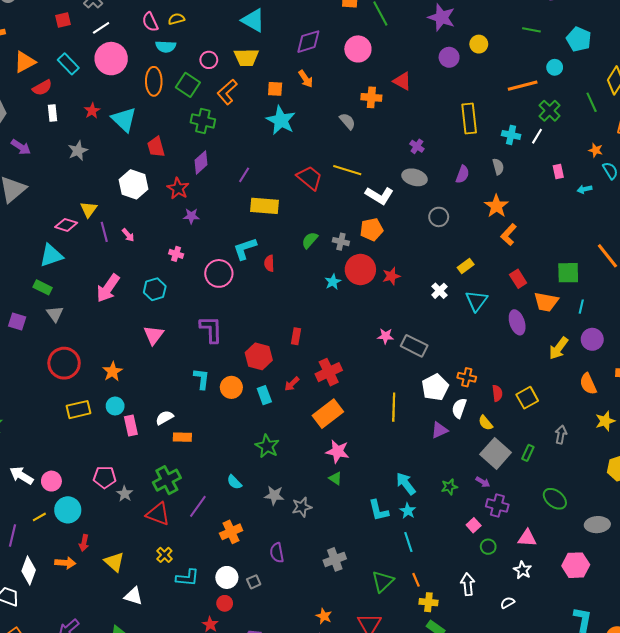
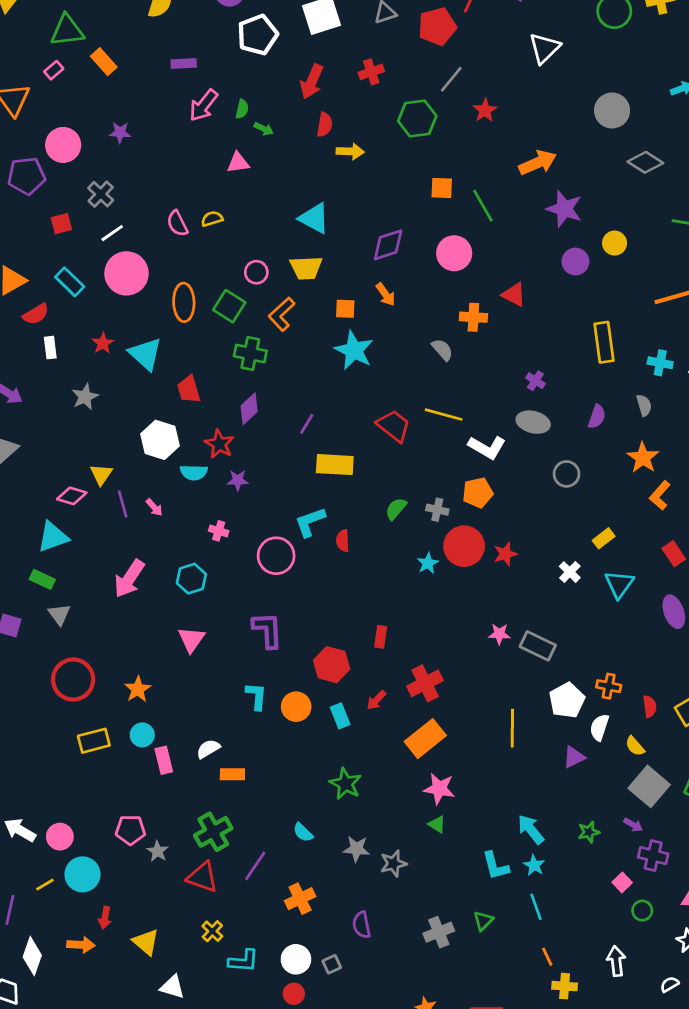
cyan semicircle: (166, 46) -> (194, 472), moved
green triangle: (383, 581) -> (483, 921), moved, size x0.7

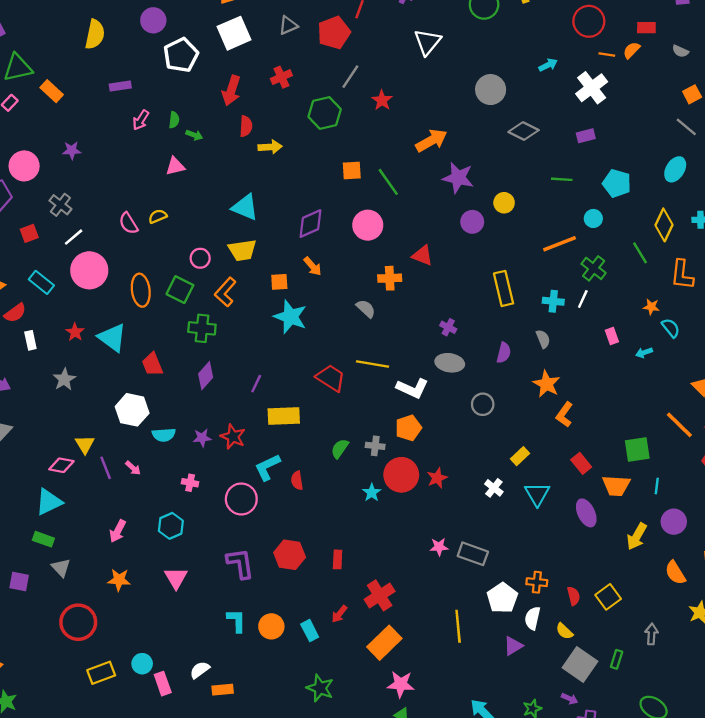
pink arrow: (203, 105) -> (141, 120), size x0.7
red star: (219, 444) -> (233, 437), moved
pink arrow: (129, 579) -> (118, 531), size x0.7
red hexagon: (332, 665) -> (290, 555), moved
orange star: (138, 689) -> (119, 580), moved, turned -30

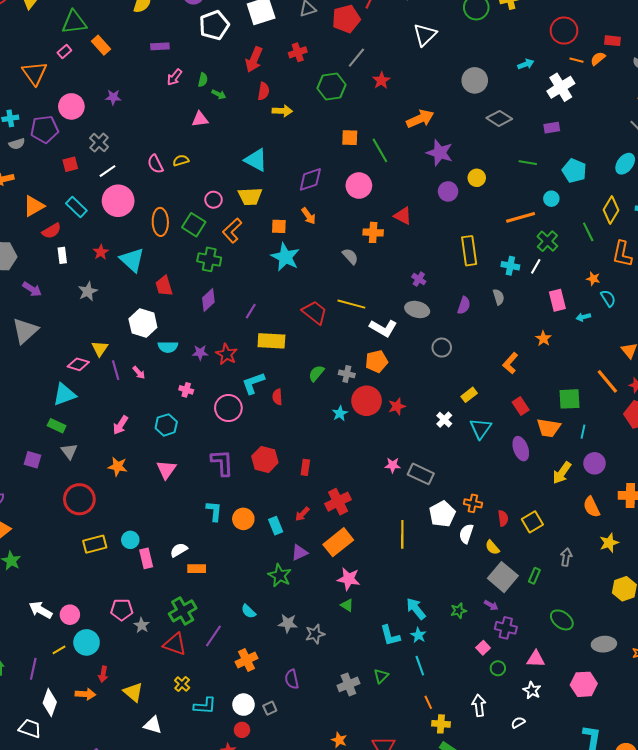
pink rectangle: (612, 336) -> (557, 300), size x1.5
orange star: (547, 384) -> (543, 338), moved, size x0.7
purple triangle: (513, 646) -> (299, 553), moved

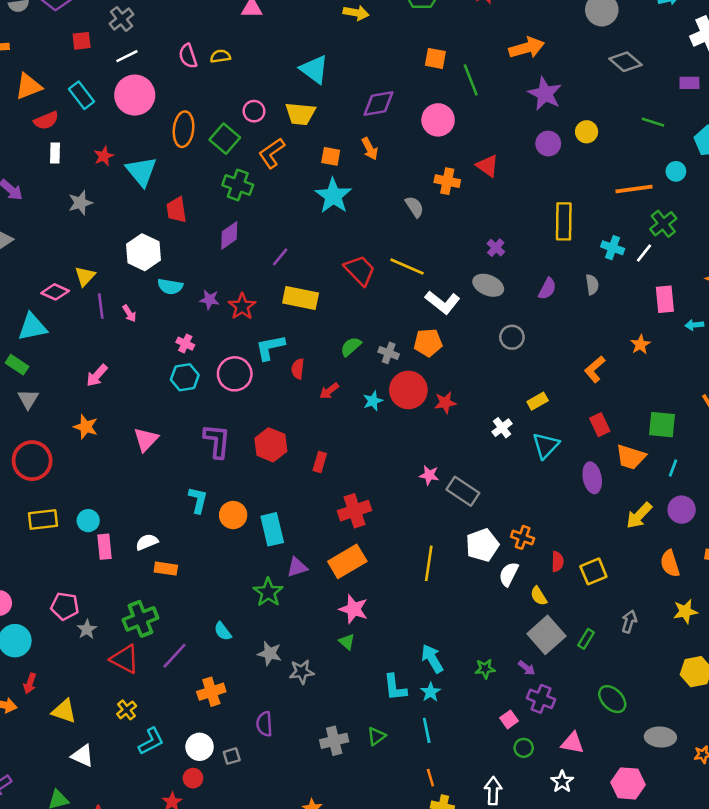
cyan hexagon: (166, 425) -> (185, 377), moved
red arrow: (302, 514) -> (329, 391), moved
cyan rectangle: (276, 526) -> (272, 529), size x1.4
yellow triangle: (133, 692) -> (64, 711), turned -30
cyan L-shape: (205, 706) -> (151, 741), turned -40

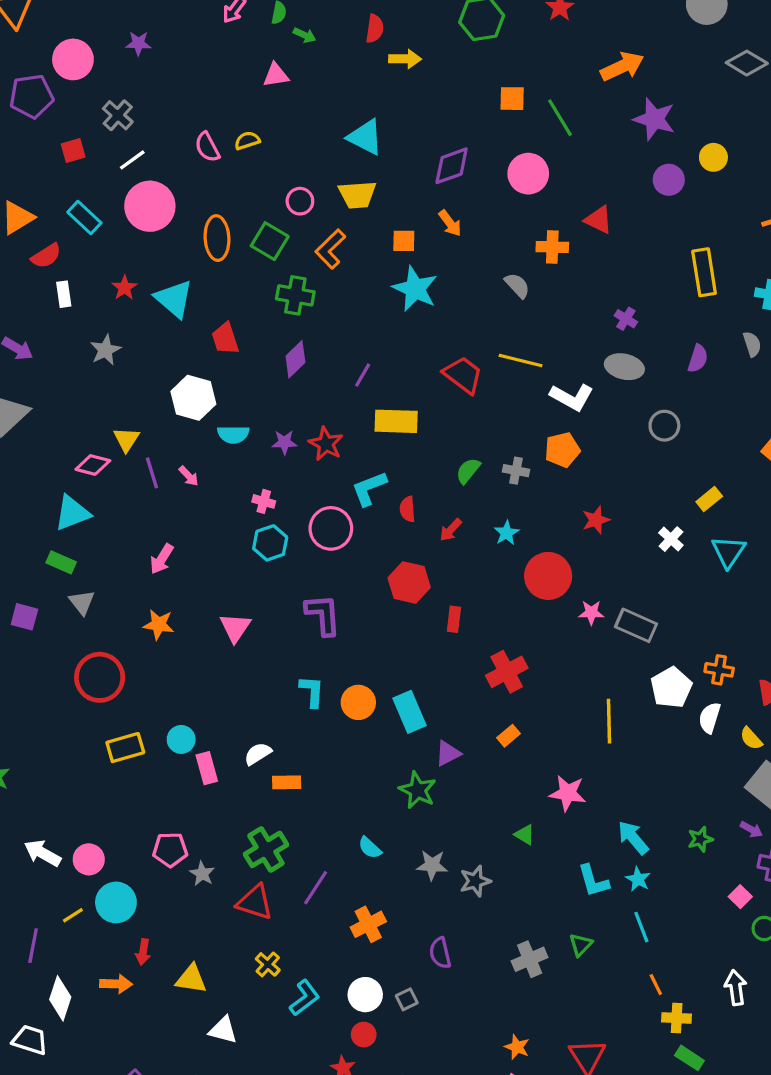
red circle: (408, 390) -> (548, 576), moved
red hexagon: (271, 445) -> (409, 583), moved
orange rectangle: (347, 561) -> (508, 736), size x0.5
pink star: (354, 609) -> (568, 793), moved

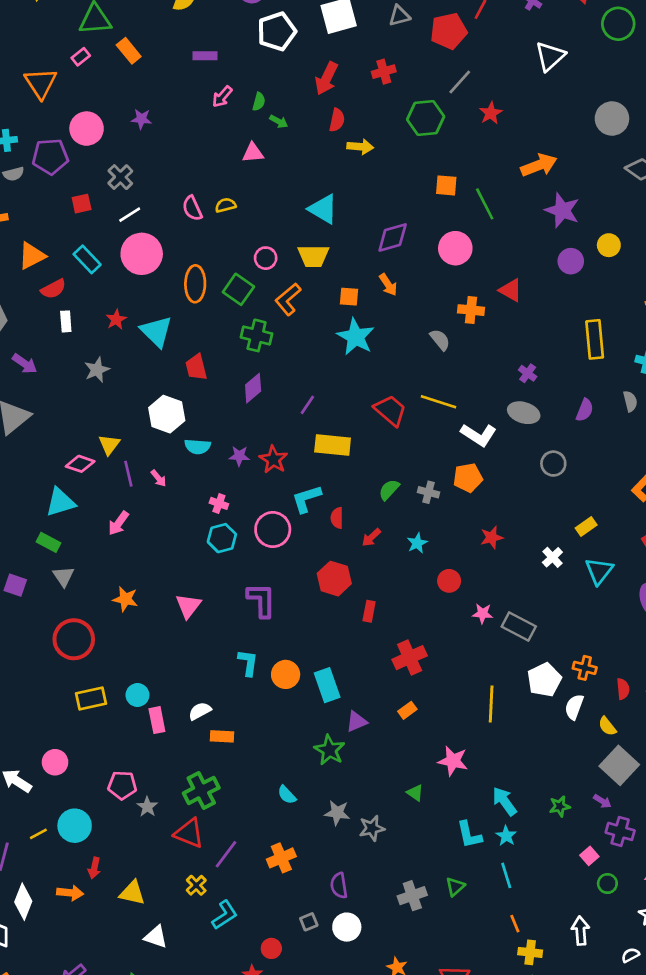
pink arrow: (162, 559) -> (118, 523), moved
red circle: (548, 576) -> (449, 581), size x0.6
pink circle: (89, 859) -> (55, 762), moved
purple line: (316, 888) -> (226, 854), moved
white circle: (365, 995) -> (347, 927), moved

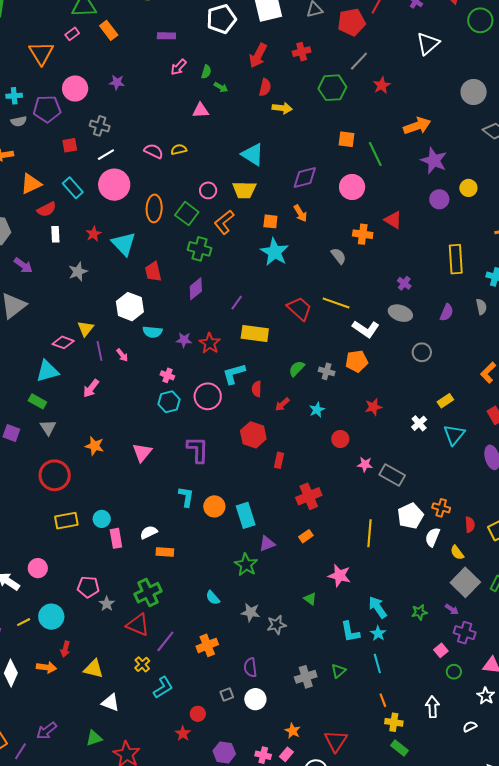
gray cross: (120, 177) -> (100, 126), turned -30
pink semicircle: (192, 208) -> (154, 151), turned 138

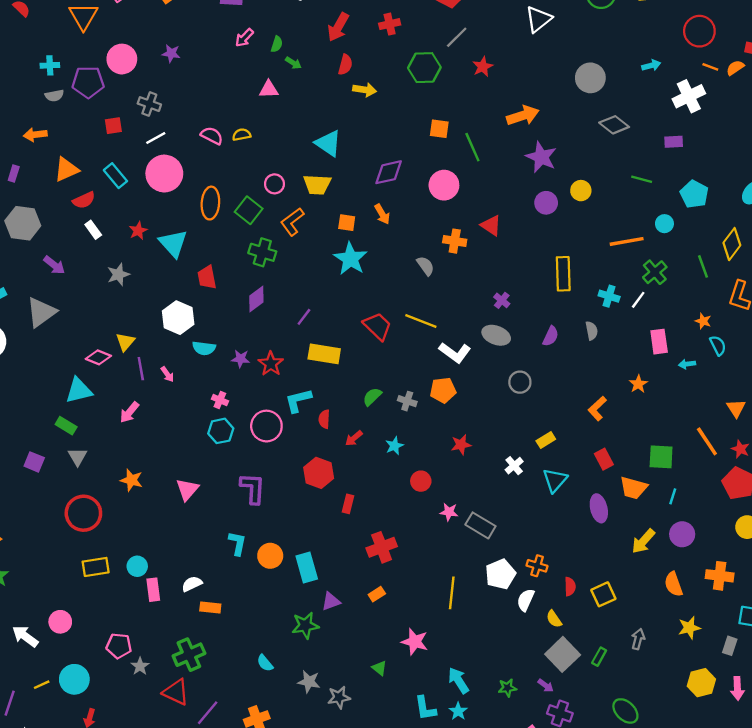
white rectangle: (55, 234) -> (93, 230), turned -35
green star: (246, 565) -> (305, 625), turned 30

